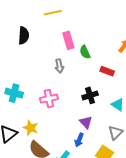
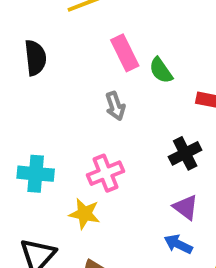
yellow star: (31, 128) -> (84, 214), moved
blue arrow: (79, 140) -> (178, 244), turned 104

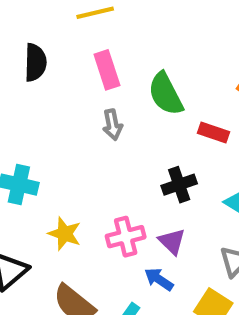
pink rectangle: (125, 53) -> (107, 70), moved
green semicircle: (161, 70) -> (166, 94), size x1.5
pink cross: (106, 173) -> (126, 237), moved

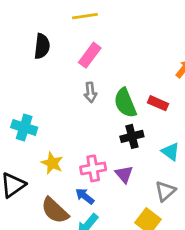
pink rectangle: (107, 70) -> (90, 55), turned 50
green semicircle: (166, 94) -> (125, 103), moved
blue arrow: (159, 279) -> (85, 196), moved

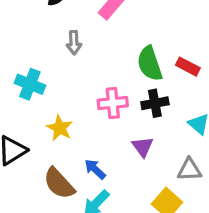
gray arrow: (90, 92) -> (74, 43), moved
pink cross: (93, 168) -> (113, 103), moved
gray triangle: (165, 191) -> (189, 170), turned 35

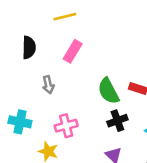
pink cross: (113, 103) -> (66, 126), moved

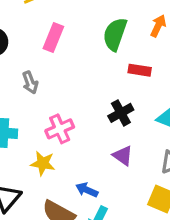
green semicircle: (108, 91) -> (115, 34), moved, turned 56

